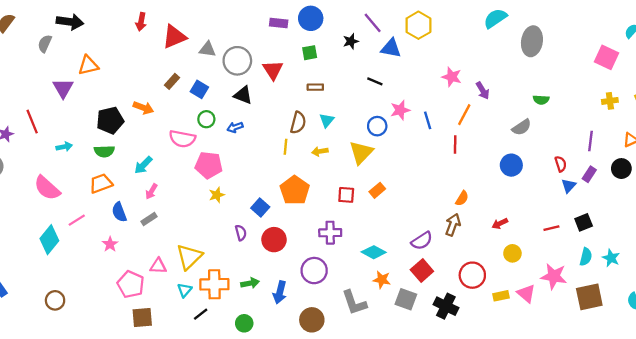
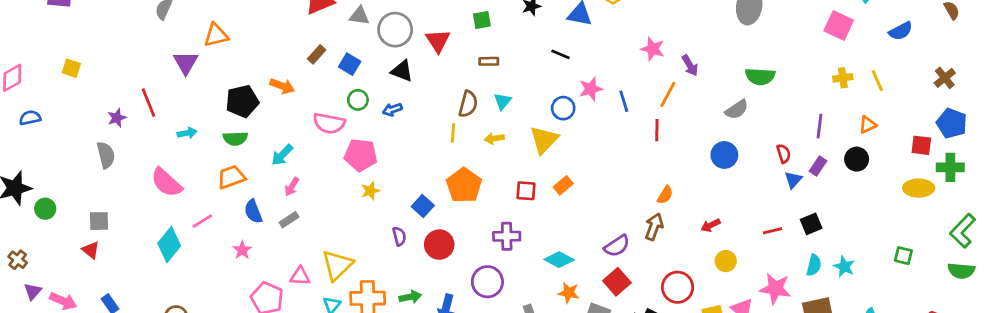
green semicircle: (541, 100) -> (760, 76), size x1.5

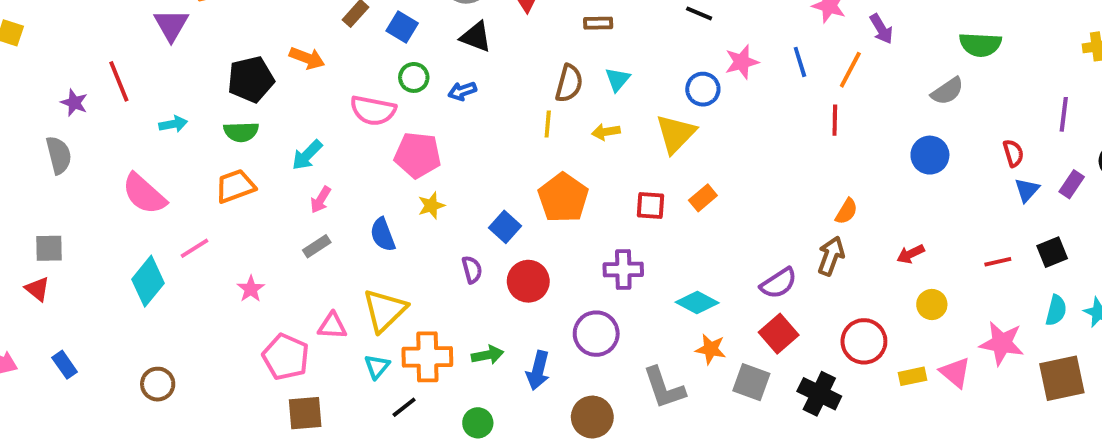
blue line: (624, 101) -> (800, 62), moved
purple star: (117, 118) -> (74, 103), turned -30
purple rectangle: (818, 166) -> (1072, 184), moved
blue semicircle: (253, 211) -> (383, 235), moved

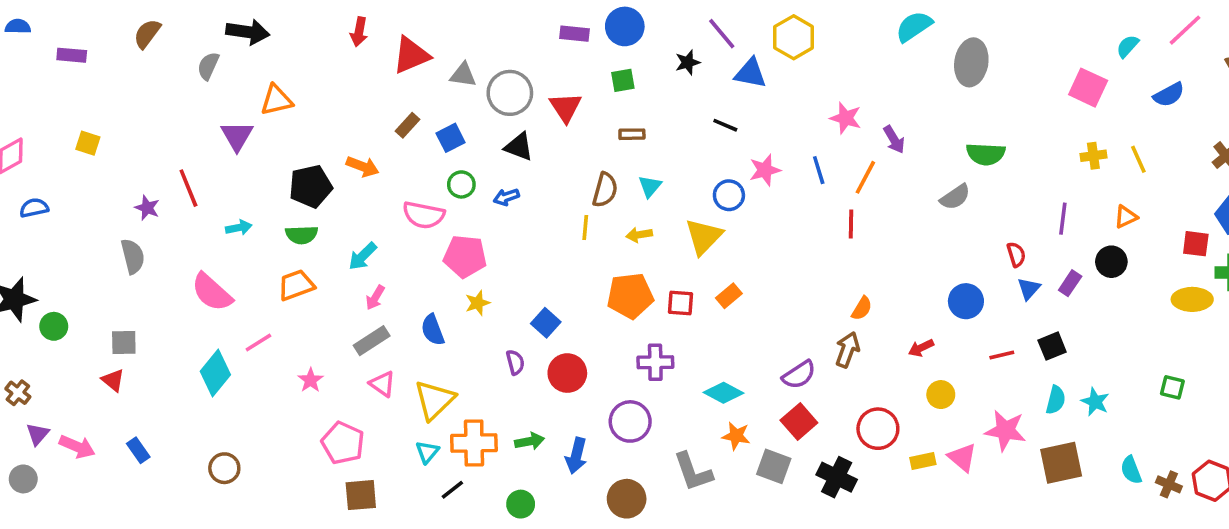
blue square: (402, 27) -> (451, 138), turned 32
blue circle: (930, 155) -> (966, 301), moved
orange pentagon: (563, 198) -> (630, 296), moved, turned 30
gray rectangle: (317, 246) -> (372, 341), size x1.4
pink triangle: (332, 326) -> (382, 384), moved, turned 32

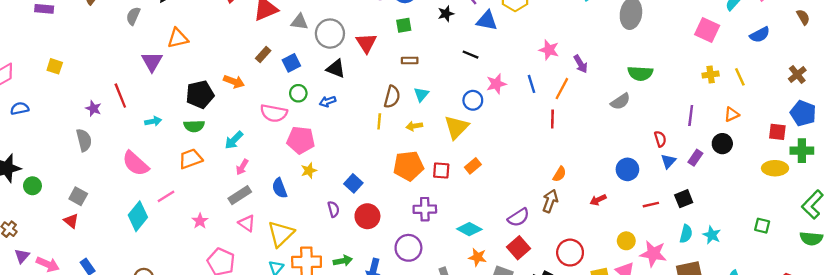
gray square: (124, 342) -> (78, 196), turned 30
yellow circle: (941, 395) -> (626, 241), moved

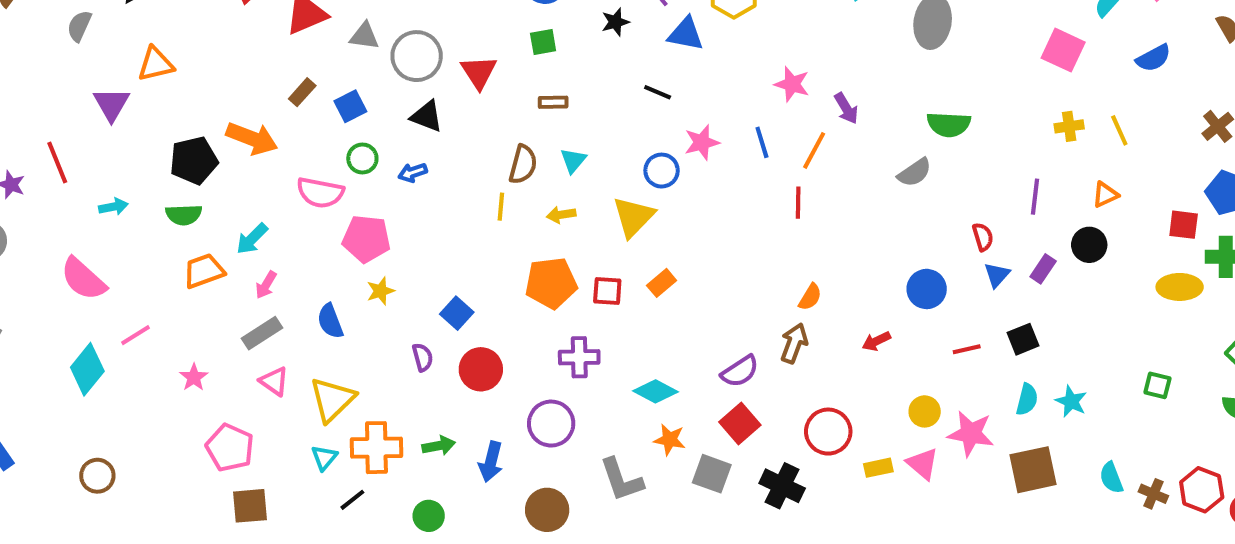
orange arrow: (234, 82) -> (252, 138), size x1.4
orange trapezoid: (191, 159) -> (204, 271), moved

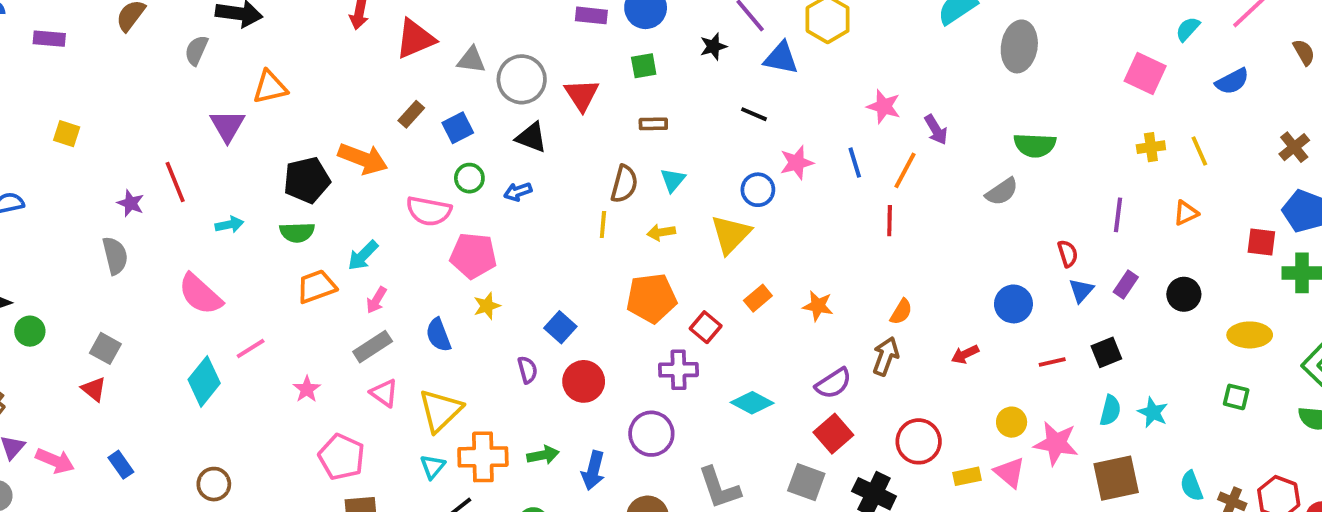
black circle: (1089, 245) -> (1184, 294), moved
yellow ellipse: (1180, 287) -> (1250, 335), moved
red square: (607, 291) -> (706, 327), moved, turned 36
orange star: (670, 440) -> (818, 306), moved

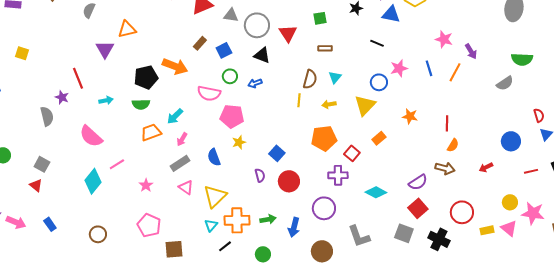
purple star: (131, 203) -> (62, 97), moved
red line: (890, 221) -> (447, 123), moved
orange star: (818, 306) -> (410, 116), moved
brown arrow: (886, 356) -> (445, 168), turned 84
pink pentagon: (342, 457) -> (149, 225), moved

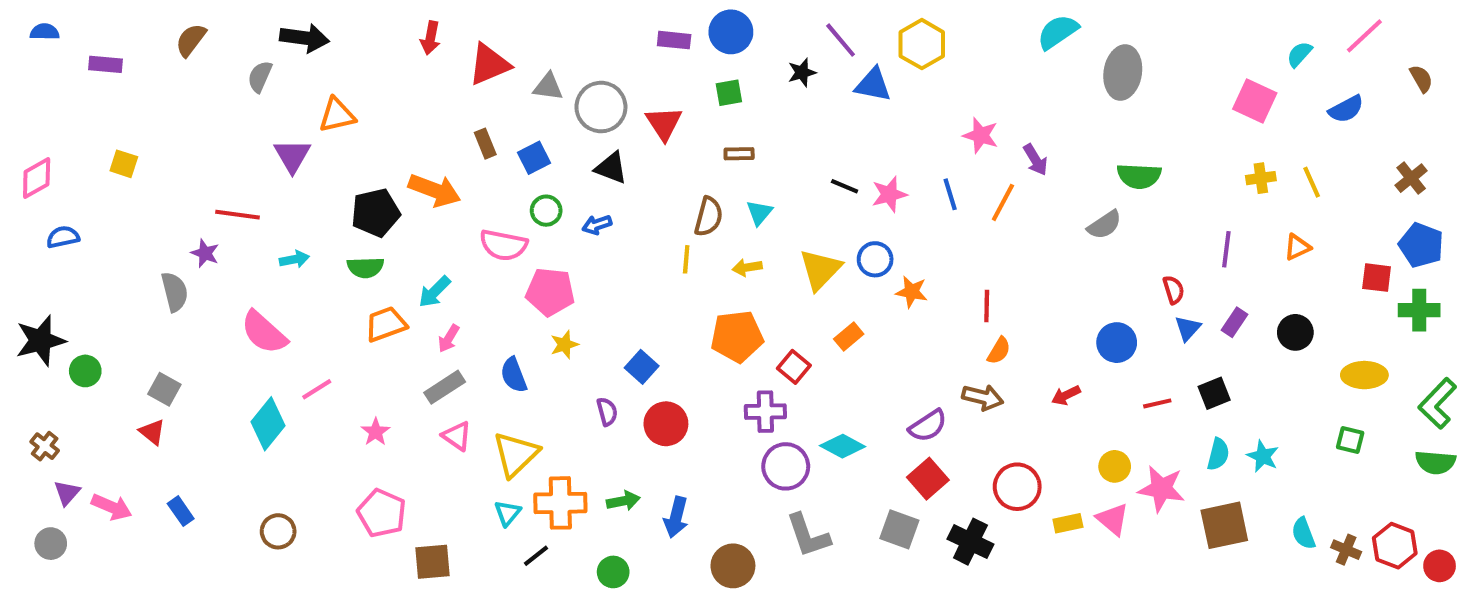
brown rectangle: (200, 43) -> (485, 144), turned -64
black line: (377, 43) -> (845, 186), moved
red line: (78, 78) -> (238, 215), turned -60
blue circle: (379, 82) -> (875, 259), moved
purple circle: (324, 208) -> (786, 466), moved

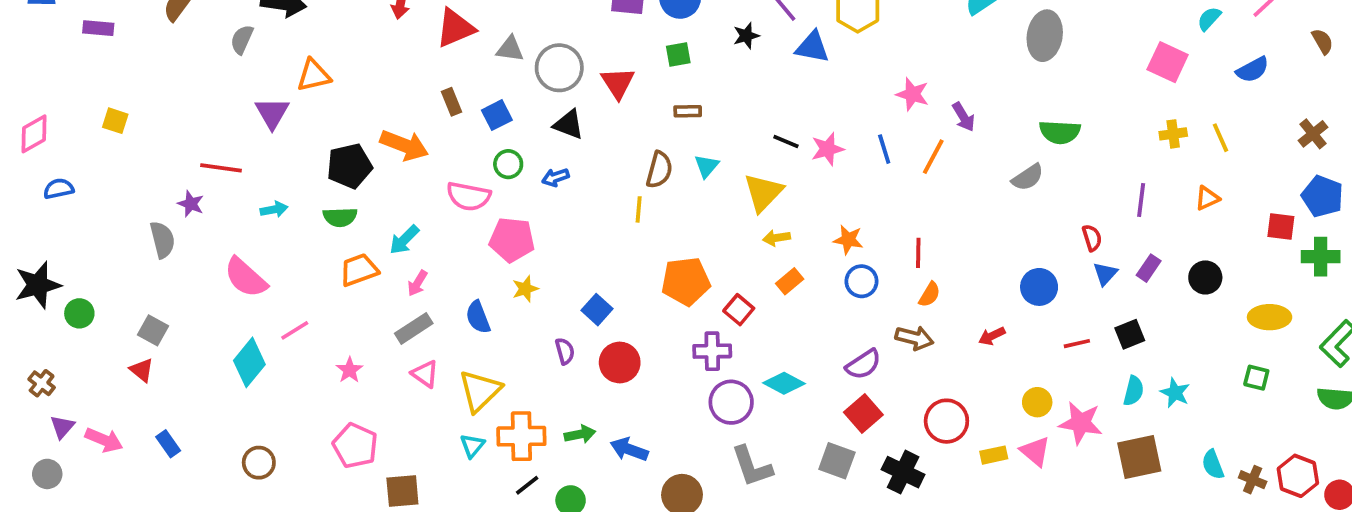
blue circle: (875, 259) -> (861, 281), moved
yellow arrow: (747, 267) -> (776, 238), moved
yellow triangle: (820, 269) -> (763, 192), moved
blue arrow: (676, 517) -> (629, 449), turned 96
black line: (536, 556) -> (527, 485), moved

